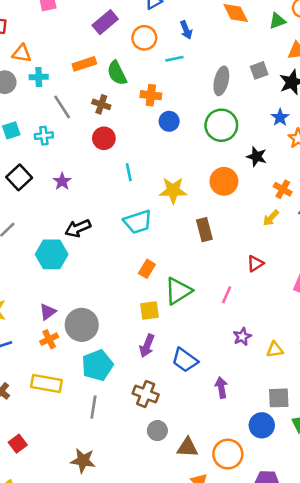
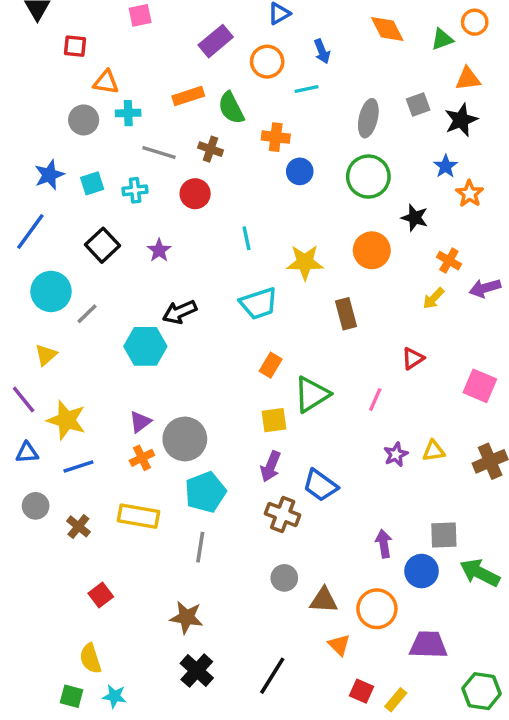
gray line: (62, 107) -> (159, 153), turned -40
red circle: (104, 138) -> (195, 194), moved
yellow triangle: (275, 350) -> (434, 451), moved
purple arrow: (221, 387) -> (384, 544), moved
brown cross: (146, 394) -> (283, 514), moved

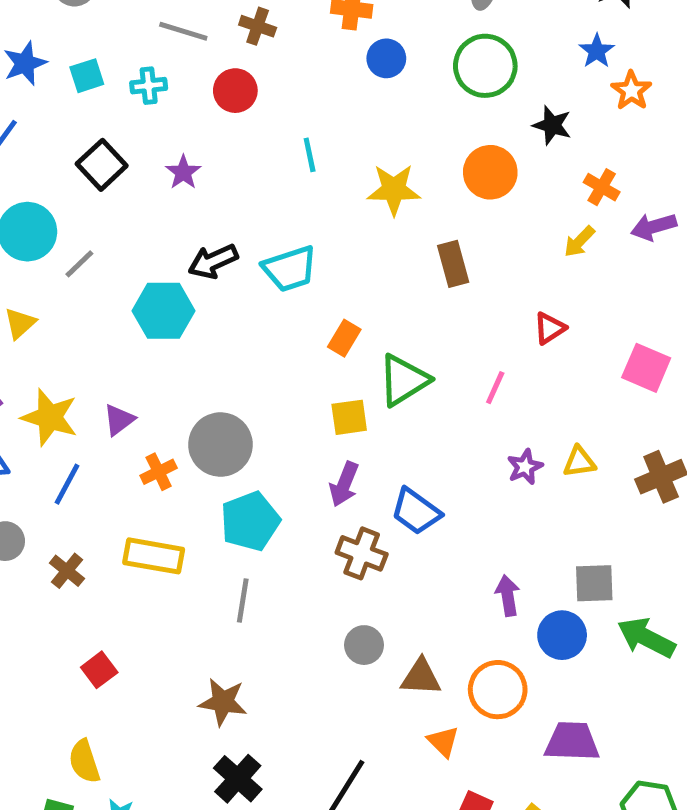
cyan trapezoid: (259, 303) -> (290, 269), moved
purple triangle: (140, 422) -> (119, 420), moved
blue line: (78, 466) -> (67, 484), turned -44

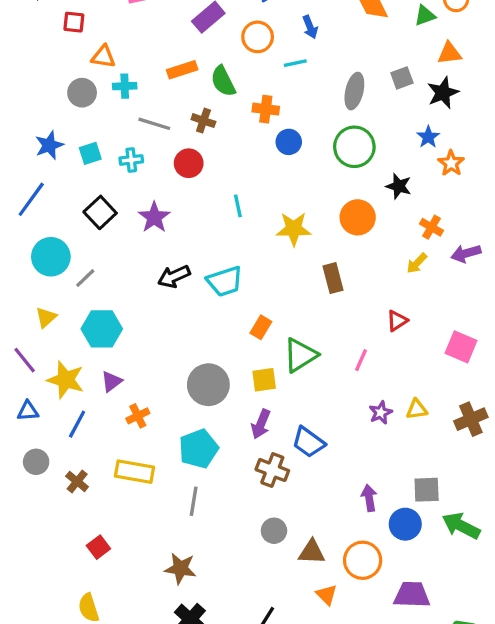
purple star: (183, 172) -> (154, 217), size x1.4
cyan hexagon: (164, 311) -> (102, 329), moved
gray circle: (220, 445) -> (208, 385), moved

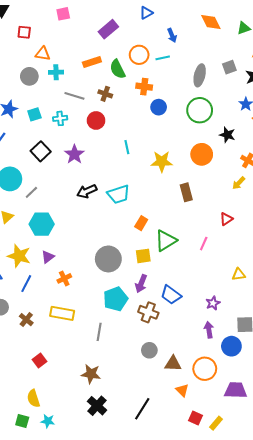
orange circle: (258, 37) -> (139, 55), moved
purple star: (381, 413) -> (213, 303), moved
cyan pentagon: (199, 449) -> (116, 299), moved

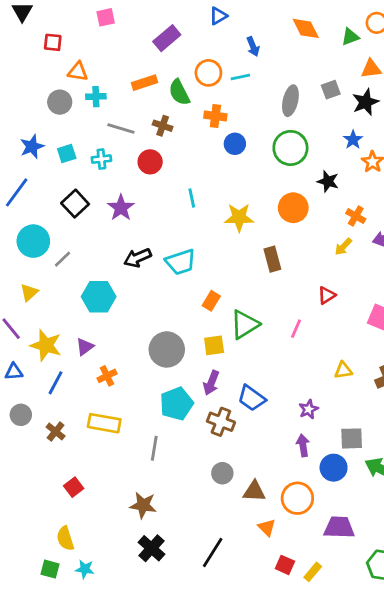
cyan hexagon: (42, 224) -> (99, 297), moved

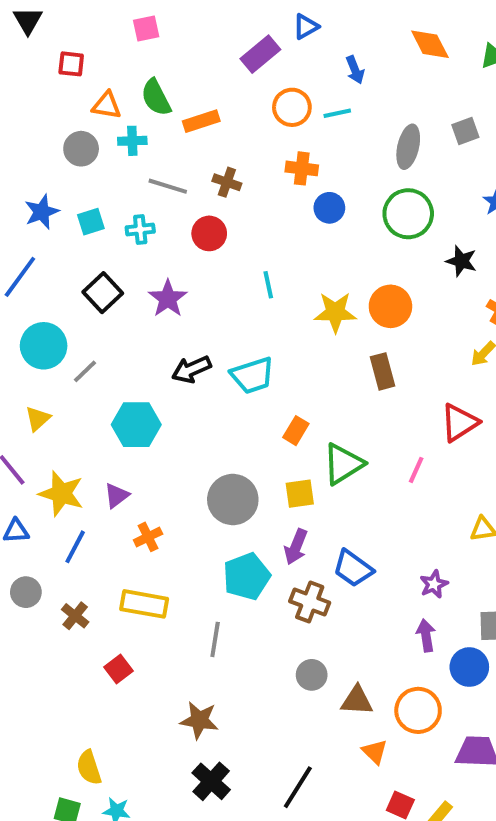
purple rectangle: (167, 38) -> (260, 54), moved
green semicircle: (179, 92) -> (156, 97), moved
orange circle: (293, 208) -> (390, 306), moved
red triangle: (327, 295) -> (459, 423), size x1.5
red square: (74, 487) -> (118, 669), moved

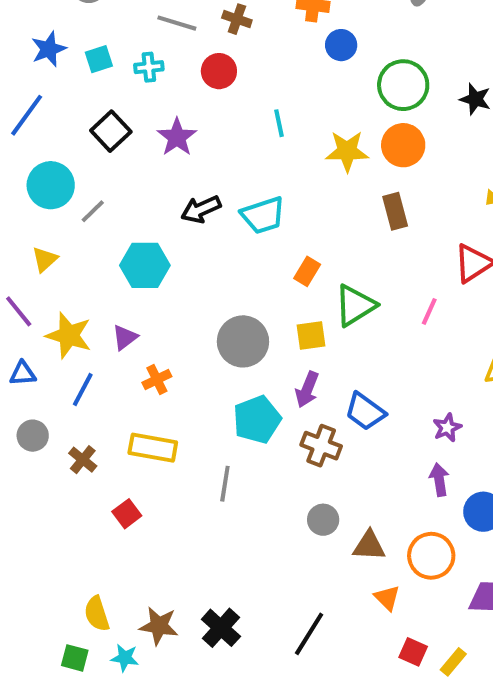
green circle: (408, 214) -> (403, 85), moved
brown star: (199, 720) -> (159, 626), moved

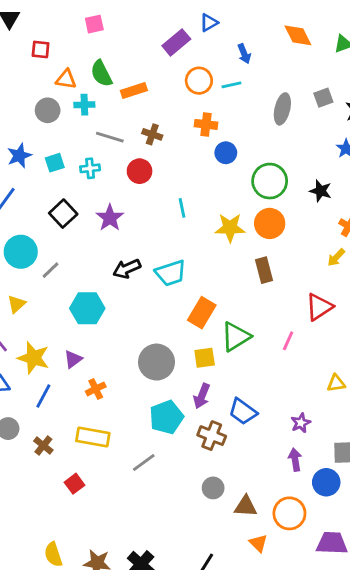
orange rectangle: (307, 271) -> (202, 313), size x1.5
gray line: (225, 484) -> (144, 462), turned 45

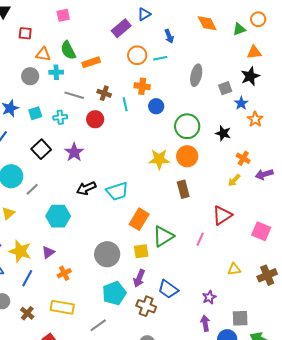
gray square: (323, 98) -> (225, 88), moved
cyan line: (182, 208) -> (125, 104), moved

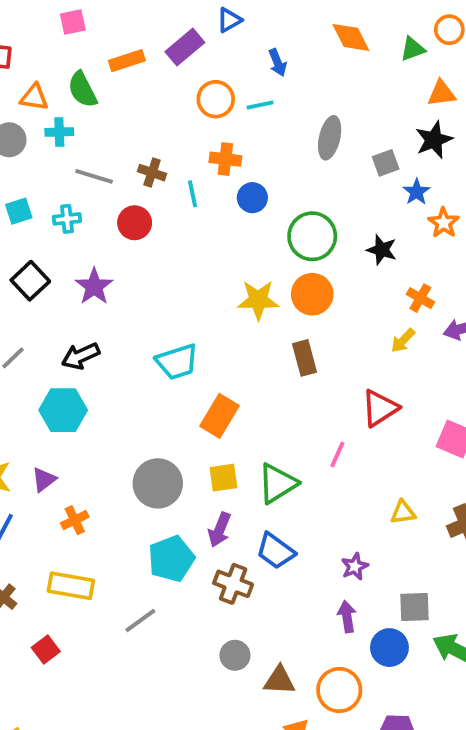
orange rectangle: (91, 62) -> (127, 61), moved
black arrow: (86, 188) -> (81, 356), moved
green triangle: (163, 236) -> (277, 483), moved

